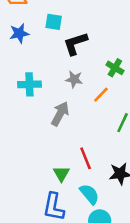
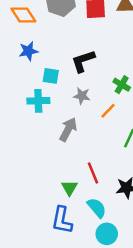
cyan square: (54, 22) -> (51, 76), moved

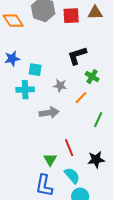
blue star: (28, 51) -> (12, 59), moved
black L-shape: (83, 61) -> (77, 56), moved
gray arrow: (68, 129) -> (49, 113), turned 54

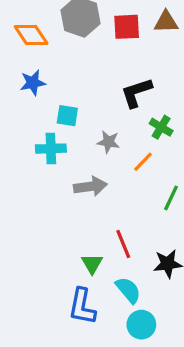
blue star: (12, 59) -> (33, 83), moved

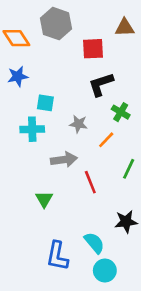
red square: (127, 27) -> (93, 49), moved
red line: (123, 244) -> (90, 182), moved
green triangle: (92, 264) -> (44, 199), moved

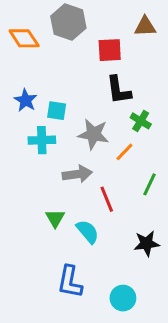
blue star: (18, 76) -> (26, 100), moved, turned -30
black L-shape: (101, 84) -> (119, 90), turned -80
gray star: (78, 124) -> (93, 134), size x1.5
cyan semicircle: (94, 243) -> (88, 232), moved

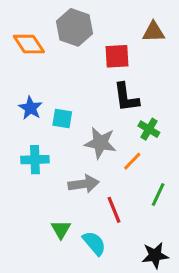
cyan cross: (42, 140) -> (35, 160), moved

